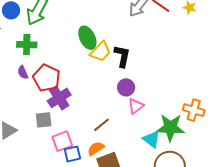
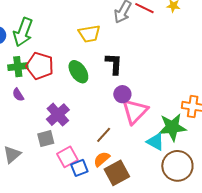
green ellipse: (87, 38) -> (78, 72), moved
yellow trapezoid: (100, 52) -> (89, 34), moved, turned 45
red pentagon: (47, 78) -> (40, 66), moved
pink triangle: (136, 106) -> (135, 111), size x1.6

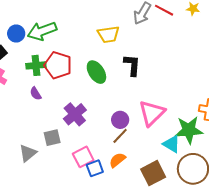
green arrow: (23, 32) -> (42, 31), turned 48
purple circle: (122, 94) -> (120, 120), moved
gray square: (46, 139) -> (52, 138), moved
brown square: (117, 173) -> (153, 173), moved

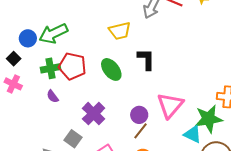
gray square: (52, 138) -> (73, 139), turned -36

